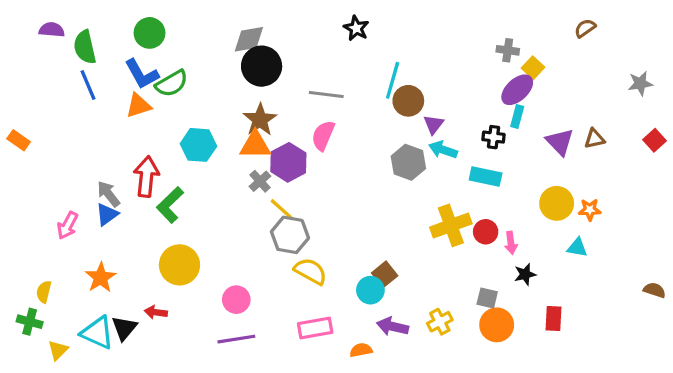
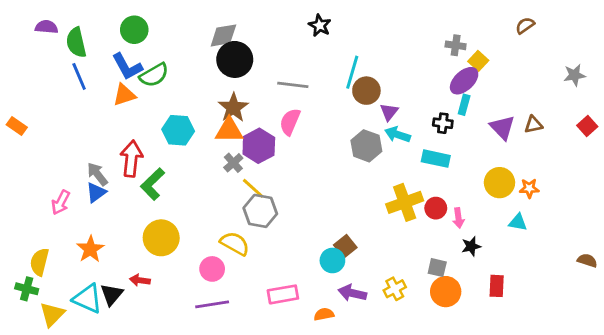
yellow semicircle: (310, 271) -> (235, 243), moved
yellow semicircle: (44, 292) -> (39, 262), size x1.4
yellow triangle: (58, 350) -> (52, 314), size x1.4

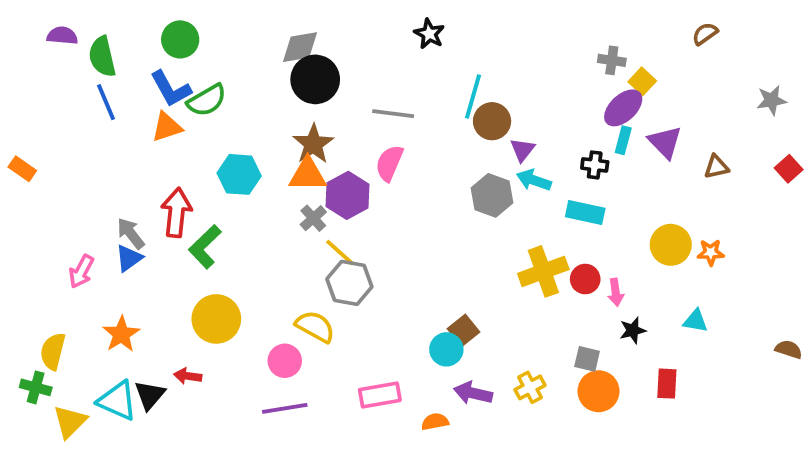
purple triangle: (502, 127) -> (665, 142), moved
cyan triangle: (518, 222) -> (695, 321), moved

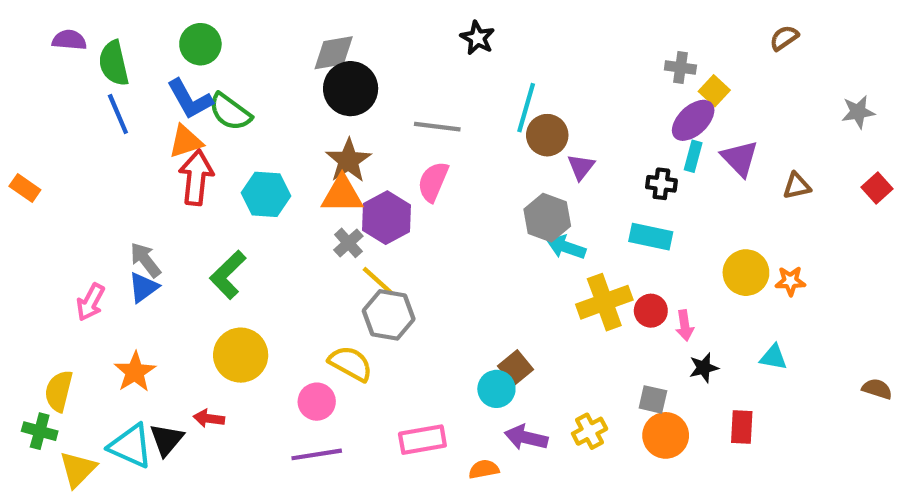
green semicircle: (207, 100) -> (230, 112), turned 66
cyan arrow: (534, 180) -> (566, 247), moved
red arrow: (176, 212) -> (196, 177), moved

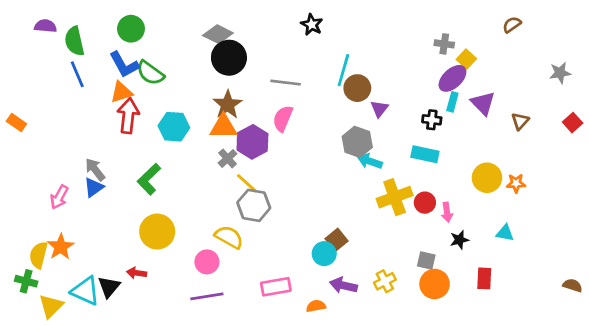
gray diamond: (334, 53) -> (218, 34), turned 36
brown triangle: (797, 186) -> (520, 121), turned -36
orange star: (135, 372) -> (61, 247), moved
brown semicircle: (877, 389) -> (573, 285), moved

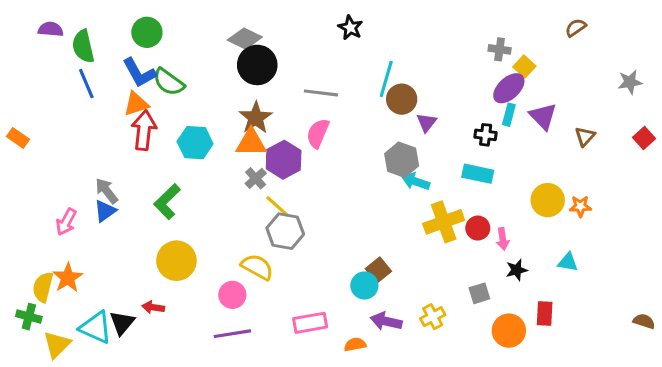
gray square: (426, 261) -> (479, 293), turned -30
orange circle: (435, 284) -> (509, 331), moved

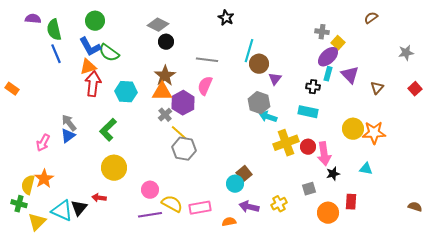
black circle: (257, 65) -> (166, 42), size x0.6
orange star: (580, 206) -> (374, 133), size x1.6
pink arrow: (503, 239) -> (324, 154), size x1.6
yellow semicircle: (257, 267) -> (172, 204), moved

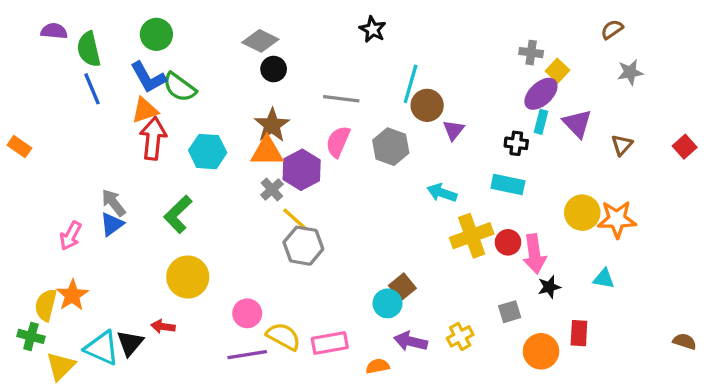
gray star: (406, 53) -> (630, 72), moved
gray hexagon: (259, 103) -> (391, 147), moved

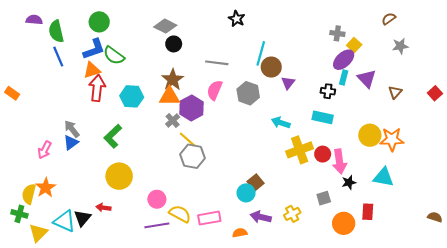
blue L-shape: (148, 77) -> (94, 49), turned -80
cyan triangle: (604, 279) -> (383, 177), size x1.5

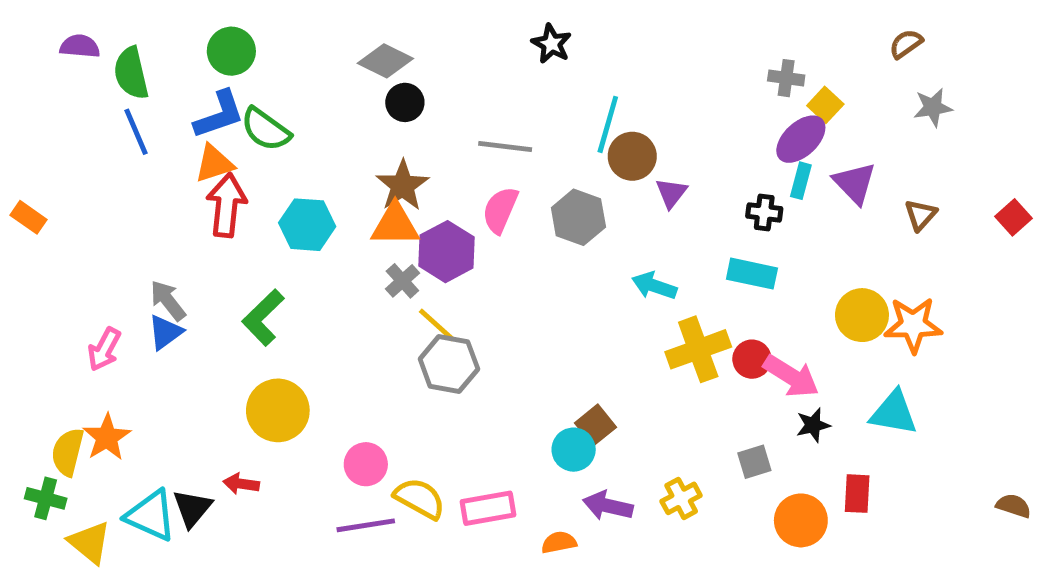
pink arrow: (339, 161) -> (791, 376), turned -50
yellow triangle: (38, 233) -> (90, 542), turned -36

